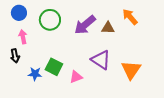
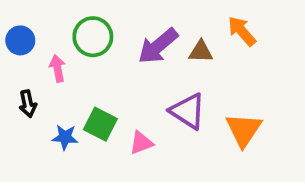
blue circle: (19, 13) -> (20, 40), moved
pink arrow: (23, 37) -> (58, 68), moved

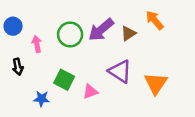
green circle: (93, 37) -> (70, 34), moved
brown triangle: (201, 52) -> (128, 33), turned -35
blue star: (65, 137) -> (42, 99), moved

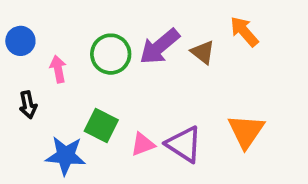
brown triangle: (128, 33) -> (203, 52), turned -49
purple triangle: (120, 71) -> (184, 144), moved
blue star: (42, 99) -> (66, 156), size x1.5

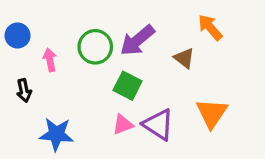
brown triangle: (203, 52) -> (184, 58), moved
green square: (101, 126) -> (128, 86), moved

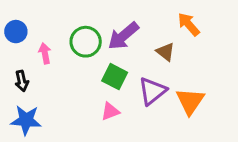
purple triangle: (158, 125) -> (152, 91), moved, turned 48
blue star: (56, 134) -> (26, 120), moved

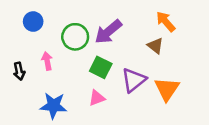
blue circle: (16, 32) -> (33, 22), moved
brown triangle: (165, 52) -> (155, 46), moved
pink arrow: (45, 53) -> (47, 61), moved
blue star: (26, 120) -> (54, 106), moved

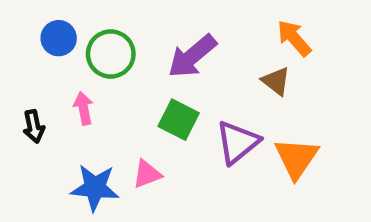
green circle: (75, 37) -> (111, 54), moved
pink triangle: (97, 98) -> (147, 174), moved

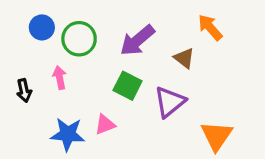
brown triangle: (276, 81) -> (184, 58), moved
orange triangle: (296, 158) -> (217, 136), moved

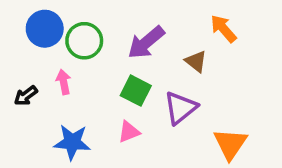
blue circle: (42, 27) -> (45, 29), size x1.4
black arrow: (24, 91) -> (26, 96), turned 65
pink triangle: (105, 125) -> (129, 132), moved

